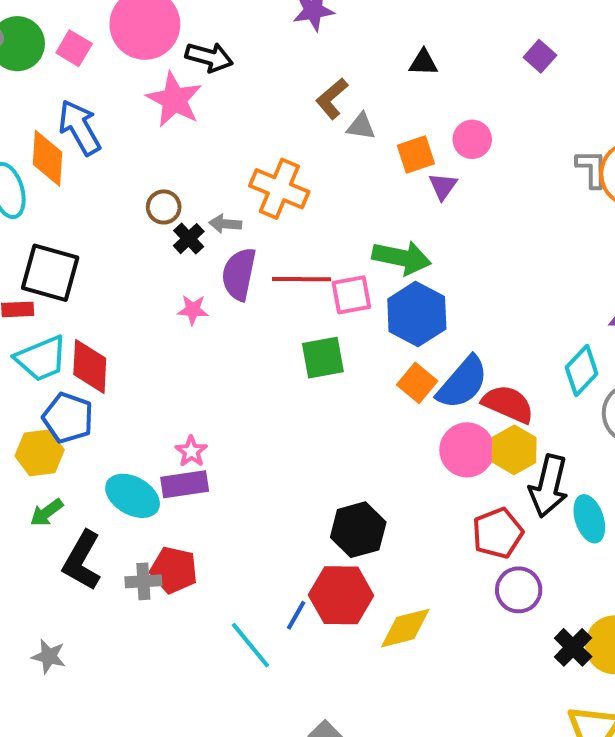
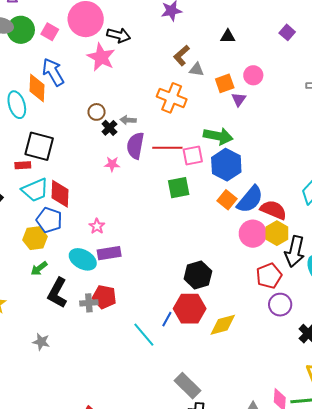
orange cross: (279, 189) -> (172, 98), moved
pink star: (191, 451) -> (97, 226), moved

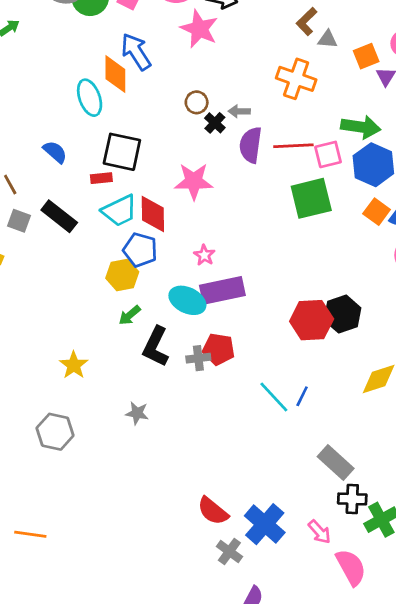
pink star: (112, 164) -> (194, 181), moved, size x1.8
green square: (179, 188) -> (311, 198), size x1.4
purple rectangle: (109, 253) -> (222, 290), size x1.4
red hexagon: (190, 309) -> (312, 320), moved
blue line: (167, 319) -> (302, 396), moved

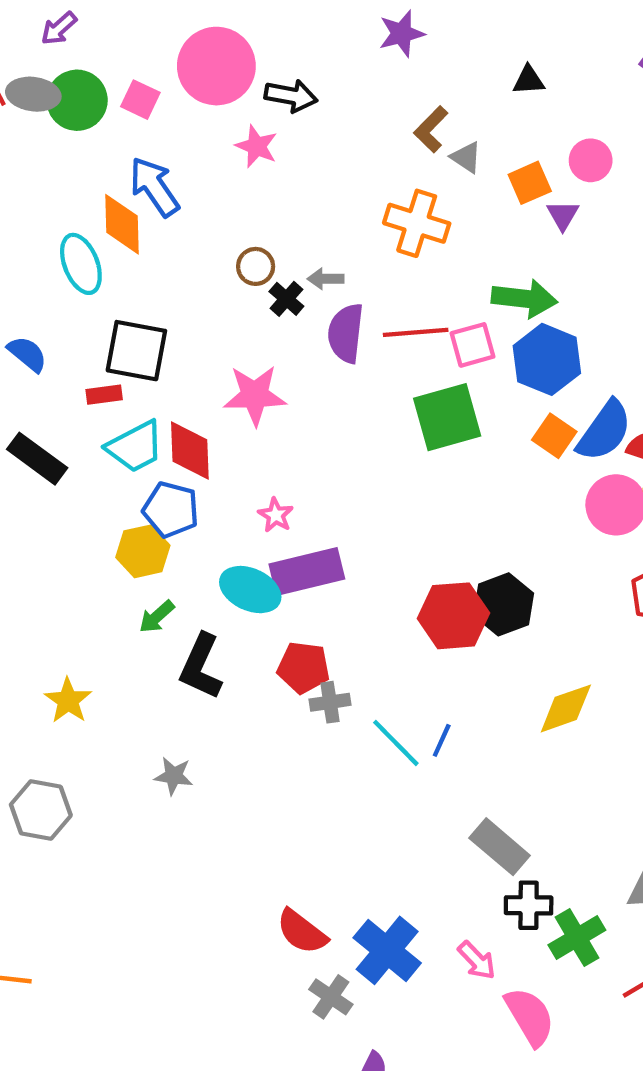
pink star: (199, 29) -> (257, 146), size x0.7
gray triangle: (328, 39) -> (466, 157), turned 30
gray cross: (198, 358) -> (330, 702), moved

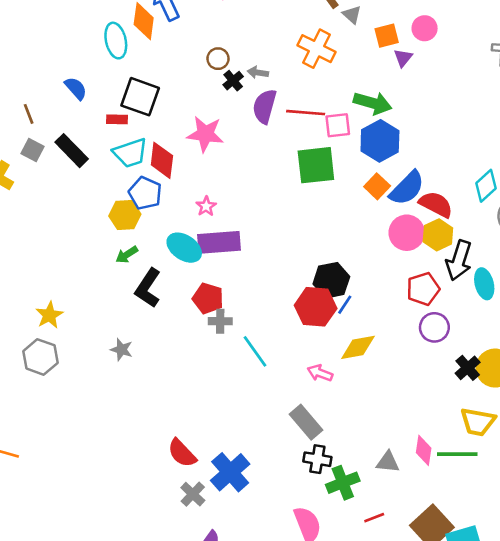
red hexagon: (454, 616) -> (316, 307), moved
yellow star: (68, 701) -> (49, 315), moved
blue line: (442, 740) -> (345, 305), moved
pink arrow: (477, 960) -> (320, 373), moved, turned 145

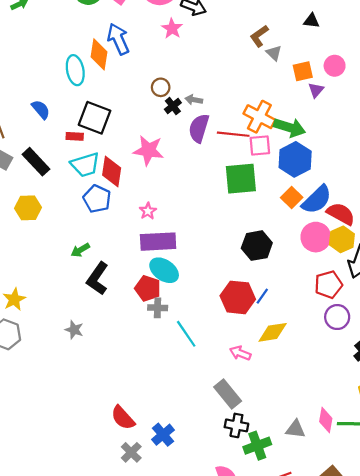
orange cross: (317, 49) -> (259, 117), moved
yellow hexagon: (125, 215) -> (28, 208), moved
cyan ellipse: (184, 248) -> (164, 270), moved
black hexagon: (331, 280) -> (257, 246), moved
blue cross: (230, 472) -> (163, 435), size x0.7

